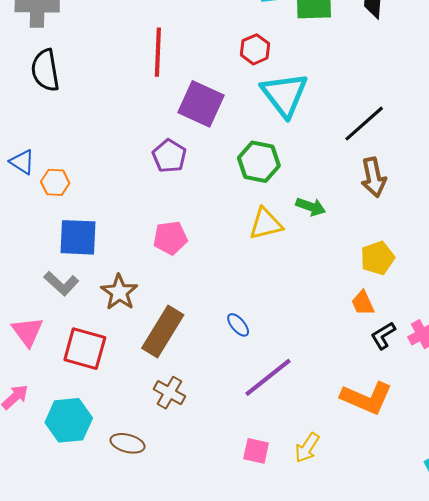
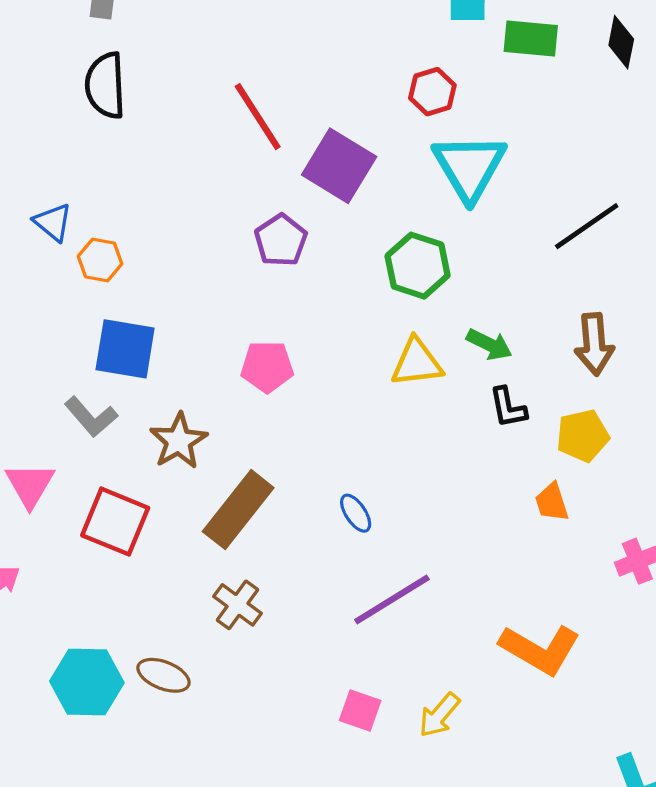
red line: (158, 52) -> (258, 117), moved, turned -42
brown arrow: (374, 177) -> (594, 344), moved
black L-shape: (383, 335) -> (508, 407), moved, turned -76
cyan hexagon: (69, 420) -> (87, 682), moved

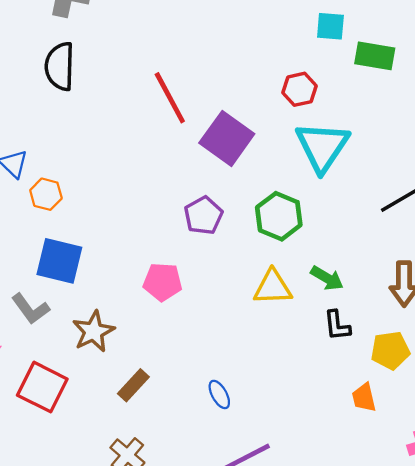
purple pentagon: (281, 240) -> (203, 215), moved
brown rectangle: (238, 510) -> (133, 385), size x0.6

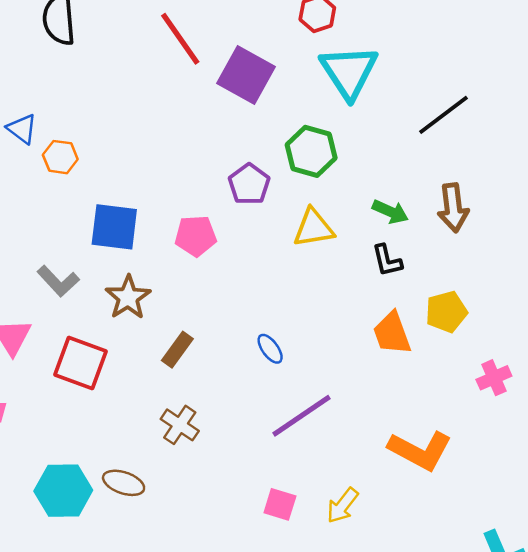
purple pentagon: (203, 215) -> (249, 184), moved
blue square: (59, 261) -> (114, 227), moved
green arrow: (327, 278) -> (390, 212), moved
yellow pentagon: (390, 350) -> (446, 312), moved
orange trapezoid: (364, 398) -> (392, 333), moved, size x1.4

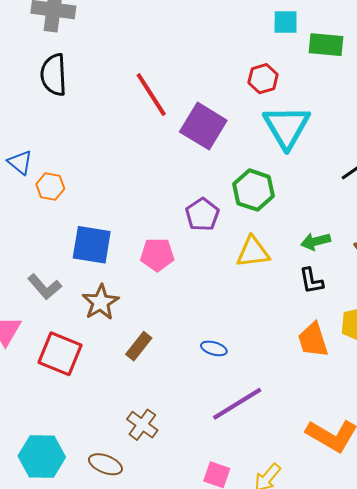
green arrow: (390, 212) -> (316, 241), turned 140
blue ellipse: (270, 349) -> (214, 348), turned -40
brown cross: (180, 425) -> (142, 425), moved
brown ellipse: (124, 483) -> (105, 464), moved

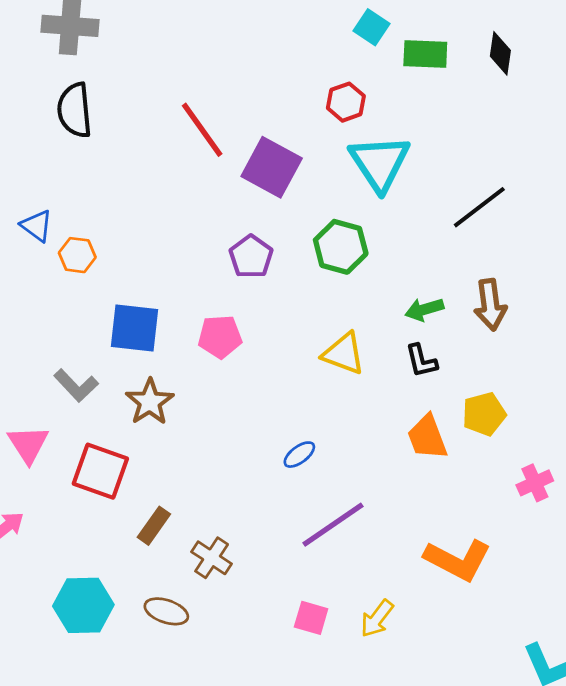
cyan square: (286, 22) -> (372, 27), turned 36
purple pentagon: (202, 215) -> (251, 257), moved
yellow triangle: (253, 252) -> (344, 354), moved, turned 30
brown rectangle: (139, 346) -> (154, 526), moved
blue ellipse: (214, 348) -> (299, 455), turned -50

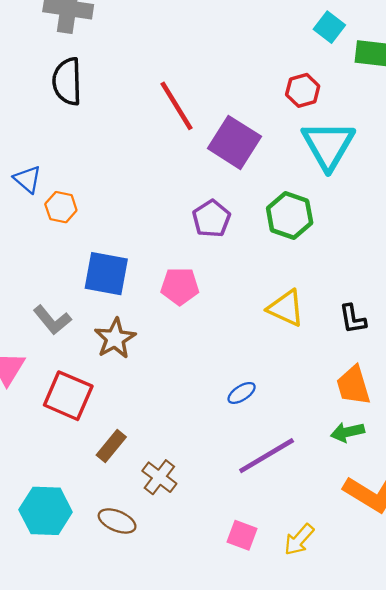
green arrow: (424, 309) -> (347, 432), moved

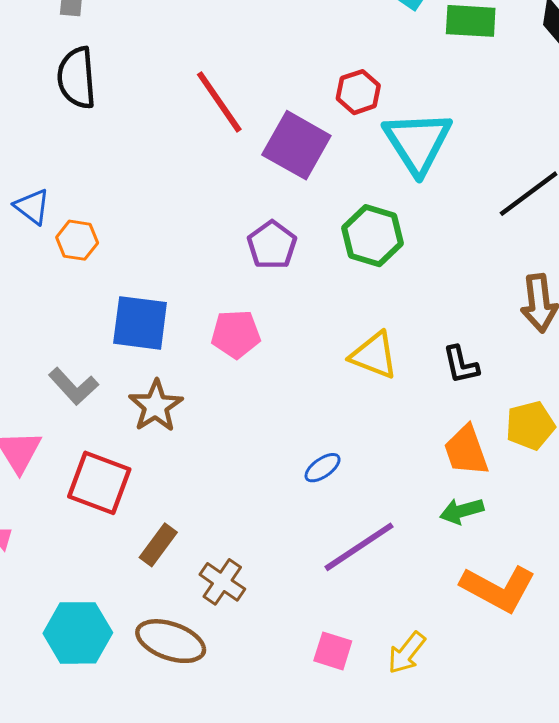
red hexagon: (303, 90) -> (358, 92), moved
brown ellipse: (117, 521) -> (171, 641), size x1.4

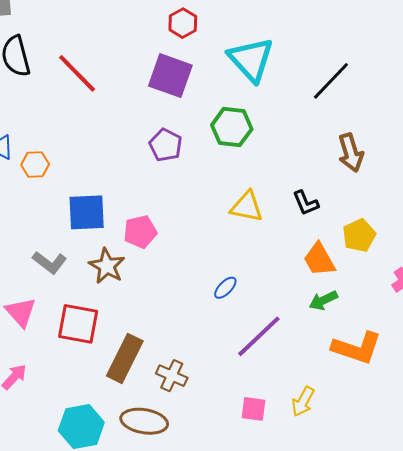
red hexagon: (358, 92) -> (183, 23), moved
red line: (219, 102) -> (77, 73), moved
pink pentagon: (236, 334) -> (140, 232), moved
brown rectangle: (158, 545) -> (125, 358), size x1.6

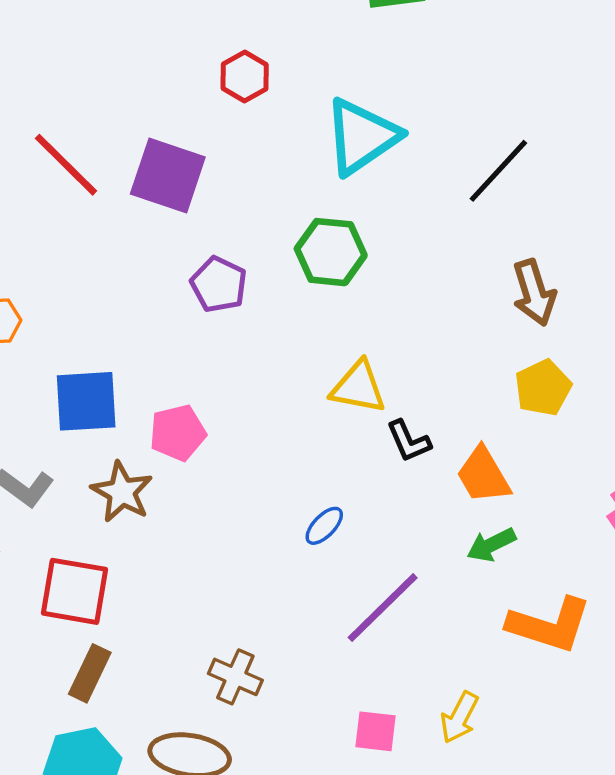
cyan triangle: (251, 59) -> (362, 136), turned 39
purple square: (170, 76) -> (168, 175), moved
black L-shape: (306, 203) -> (409, 441), moved
yellow pentagon: (359, 235) -> (543, 388), moved
brown rectangle: (125, 358) -> (90, 673), moved, size x0.7

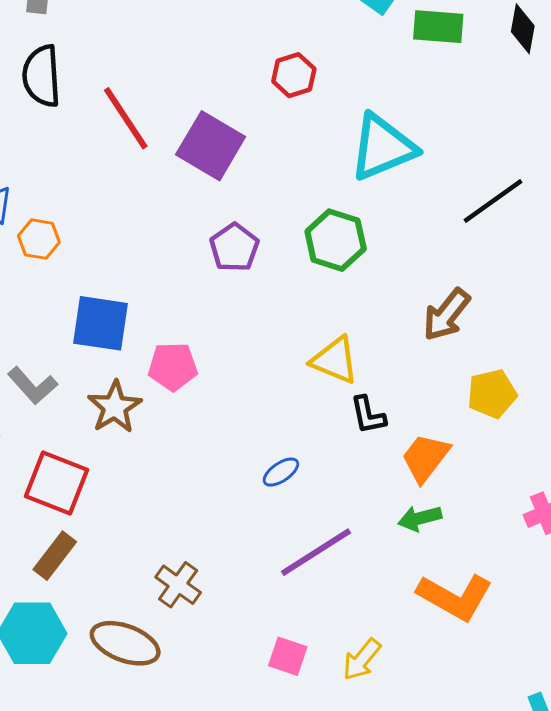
brown arrow: (534, 293) -> (446, 315), moved, turned 44
orange trapezoid: (483, 475) -> (425, 458), turned 56

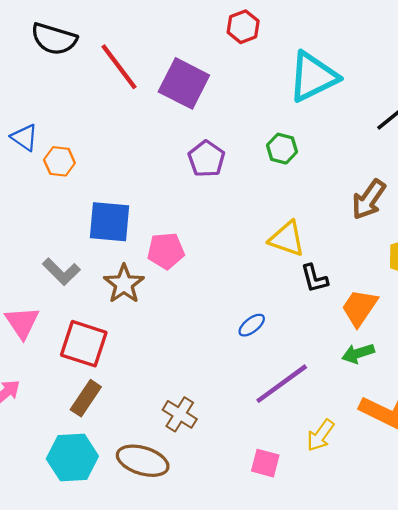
black semicircle: (42, 76) -> (54, 39), turned -66
green hexagon: (336, 240) -> (282, 149), size x0.7
yellow arrow: (362, 660) -> (320, 435), moved

